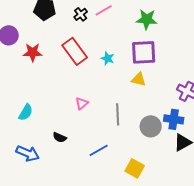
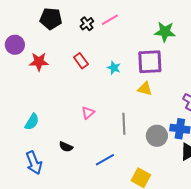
green star: (147, 19) -> (165, 32), moved
red rectangle: (75, 51) -> (81, 61), size x0.6
blue arrow: (28, 153) -> (34, 163), turned 45

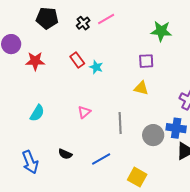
purple square: (150, 62) -> (146, 61), size x0.6
cyan star: (114, 68) -> (96, 67), moved
cyan semicircle: (32, 122) -> (37, 113), moved
black semicircle: (66, 147) -> (65, 154), moved

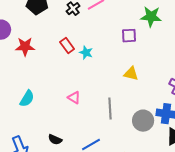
purple square: (146, 61) -> (129, 36), moved
pink triangle: (84, 112) -> (74, 98), turned -48

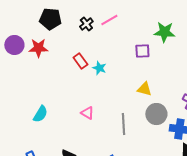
red star: (25, 47) -> (38, 48), moved
gray circle: (143, 121) -> (156, 114), moved

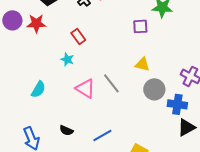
cyan star: (99, 68) -> (67, 59), moved
pink triangle: (87, 113) -> (85, 88), size x1.5
gray line: (123, 124) -> (111, 83), moved, turned -35

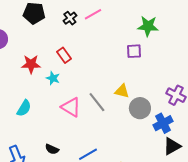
red star: (36, 23) -> (31, 64), moved
purple square: (140, 26) -> (134, 51), moved
yellow triangle: (142, 64) -> (122, 91), moved
blue cross: (177, 104) -> (163, 123), turned -36

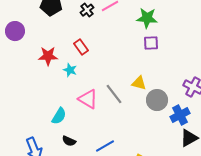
green star: (148, 26) -> (147, 18), moved
cyan semicircle: (24, 108) -> (59, 116), moved

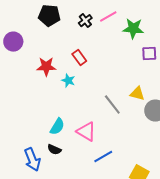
green star: (147, 18) -> (133, 29), moved
pink triangle: (88, 99) -> (86, 132), moved
black semicircle: (69, 141) -> (54, 150), moved

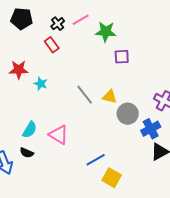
red rectangle: (79, 58) -> (52, 45), moved
gray line: (112, 105) -> (85, 95), moved
blue line: (103, 157) -> (96, 160), moved

